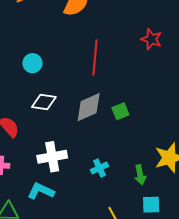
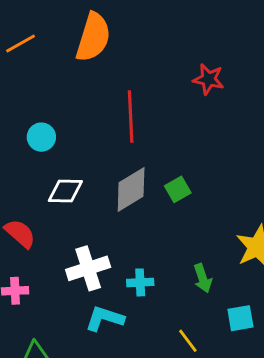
cyan cross: (100, 168) -> (140, 282), moved, turned 30
green arrow: (140, 175) -> (203, 278), moved
cyan L-shape: (41, 191) -> (105, 318), moved

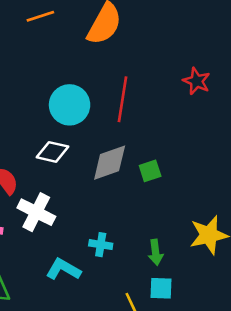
cyan circle: (41, 137) -> (70, 105), moved, size x1.6
white cross: (88, 268) -> (36, 212), moved, turned 33
cyan square: (240, 318) -> (161, 288), moved

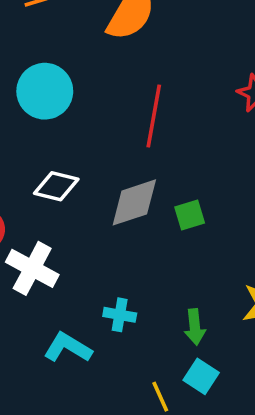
cyan circle: (70, 105) -> (45, 91), moved
cyan square: (161, 288) -> (201, 376), turned 30

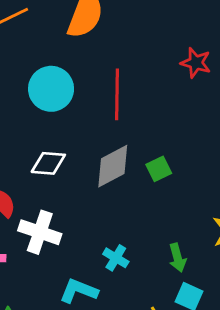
cyan circle: (45, 91) -> (51, 89), moved
cyan cross: (120, 315) -> (116, 258), turned 30

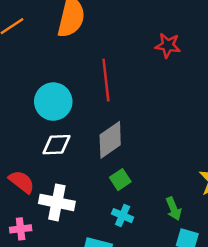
cyan circle: (51, 89) -> (53, 102), moved
green square: (159, 169) -> (120, 180), moved

